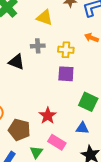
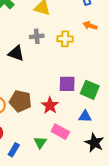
purple square: (66, 74) -> (67, 84), moved
brown pentagon: (19, 130) -> (20, 101), moved

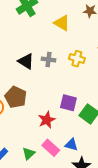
gray cross: (37, 36) -> (48, 59), moved
brown pentagon: (20, 101) -> (16, 97), moved
blue triangle: (85, 116) -> (71, 145), moved

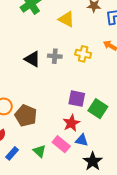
brown pentagon: (16, 97) -> (26, 116), moved
red star: (47, 120) -> (71, 123), moved
green triangle: (29, 154) -> (39, 151), turned -32

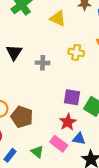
gray cross: (55, 56) -> (43, 63), moved
black triangle: (32, 59) -> (14, 52), moved, turned 36

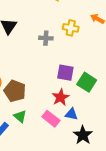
gray cross: (43, 63) -> (46, 38), moved
green triangle: (37, 152) -> (20, 116), moved

